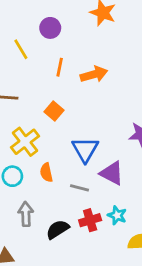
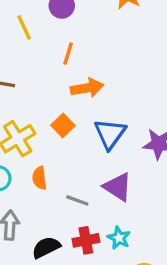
orange arrow: (94, 74) -> (87, 88), moved
orange square: (54, 111) -> (63, 125), moved
blue triangle: (85, 150) -> (110, 134), moved

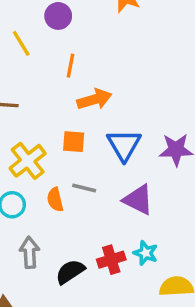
orange square: (63, 125) -> (74, 142), turned -35
gray line: (77, 200) -> (84, 188), moved

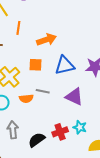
orange line: (71, 66) -> (18, 28), moved
blue triangle: (124, 145) -> (65, 65), turned 50
orange semicircle: (55, 200) -> (26, 99), turned -80

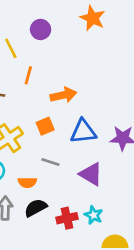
orange square: (35, 65) -> (45, 126), turned -32
orange semicircle: (26, 99) -> (27, 182), moved
black semicircle: (37, 140) -> (36, 208), moved

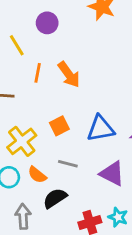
orange arrow: (63, 95) -> (69, 75), moved, turned 70
orange semicircle: (27, 182) -> (37, 175), moved, turned 42
black semicircle: (36, 208) -> (55, 198), moved

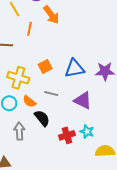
orange arrow: (69, 75) -> (51, 15), moved
yellow cross: (22, 141) -> (18, 78), turned -35
black semicircle: (55, 198) -> (42, 118), turned 84

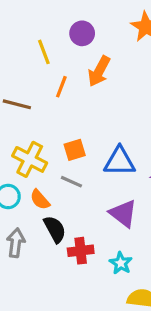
orange arrow: (51, 15) -> (99, 71), turned 54
gray line: (51, 94) -> (71, 182), moved
red cross: (67, 135) -> (81, 251), moved

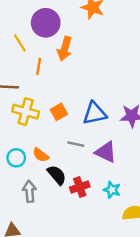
purple circle: (82, 33) -> (46, 23), size x1.5
yellow cross: (30, 159) -> (26, 112), moved
gray line: (71, 182) -> (76, 144), moved

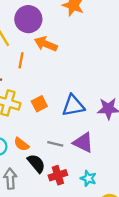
orange arrow: (65, 49) -> (46, 44), turned 95
gray line: (76, 144) -> (55, 144), moved

